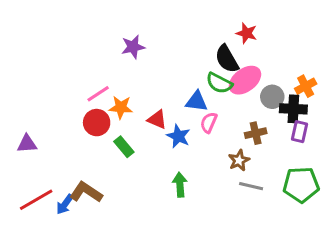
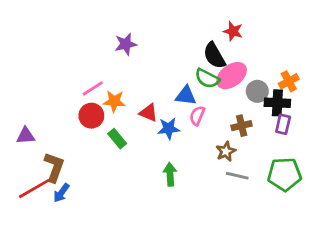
blue star: (178, 136) -> (169, 129), turned -30
brown L-shape: (86, 192) -> (54, 167), moved, turned 76

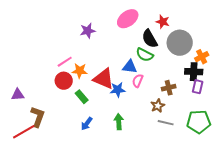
pink ellipse: (232, 76) -> (128, 19), moved
gray circle: (257, 91) -> (180, 43), moved, size x1.6
red triangle: (149, 113) -> (104, 79), size x1.6
blue arrow: (61, 193) -> (87, 124), moved

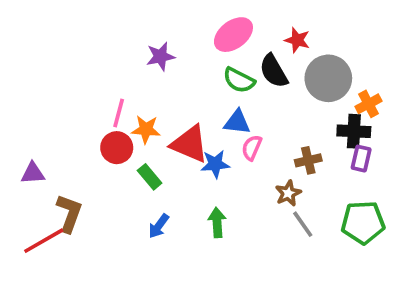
green semicircle: (145, 55) -> (239, 80), moved
pink line: (65, 62) -> (119, 113), turned -42
gray line: (166, 123) -> (303, 224), turned 42

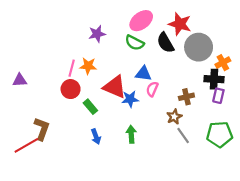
red star: (297, 40) -> (180, 24), size x1.5
green semicircle: (239, 80) -> (135, 43), moved
orange star: (146, 129) -> (88, 66), moved
purple triangle: (33, 173) -> (20, 80), moved
blue arrow: (159, 226) -> (96, 137), turned -56

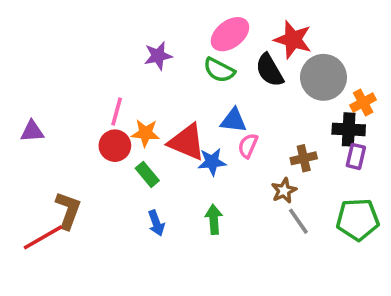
orange star: (88, 66) -> (145, 133), moved

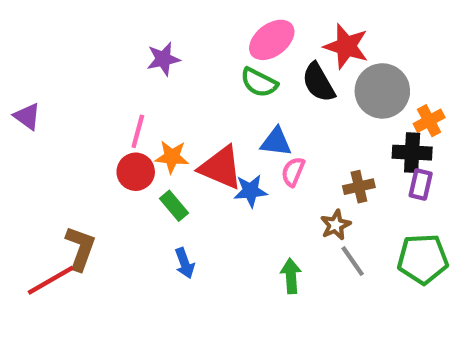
purple star: (158, 56) -> (163, 59), moved
purple triangle: (32, 131) -> (27, 116), moved, turned 40
green arrow: (214, 219) -> (291, 276), moved

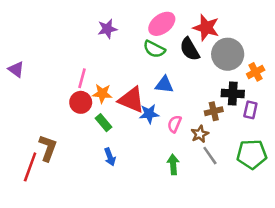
purple star: (163, 59) -> (107, 29), moved
black cross: (412, 153) -> (233, 93), moved
pink semicircle: (293, 172) -> (174, 124), moved
red line: (51, 280) -> (30, 167), turned -40

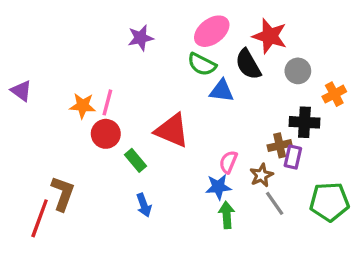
gray circle: (228, 54) -> (298, 71), size x0.6
blue triangle: (164, 85) -> (222, 91), moved
orange star: (102, 93) -> (83, 106), moved
purple rectangle: (250, 110) -> (293, 157), moved
blue star: (149, 114) -> (218, 187), moved

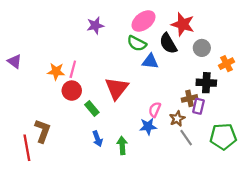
red triangle: (172, 131) -> (117, 88), turned 45
green arrow: (227, 215) -> (122, 146), moved
red line: (40, 218) -> (27, 148), turned -30

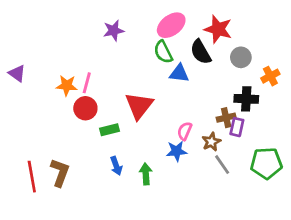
green semicircle: (137, 43) -> (163, 52), turned 36
green rectangle: (92, 108) -> (110, 130), turned -64
brown L-shape: (43, 131) -> (60, 173), moved

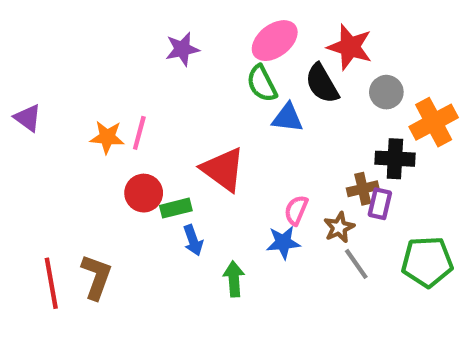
orange cross: (270, 76) -> (434, 122), size x1.5
red triangle: (139, 106) -> (223, 169), turned -32
red circle: (85, 108) -> (144, 193), moved
blue arrow: (116, 166) -> (193, 240), moved

